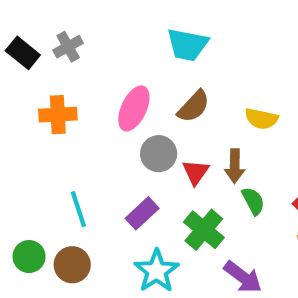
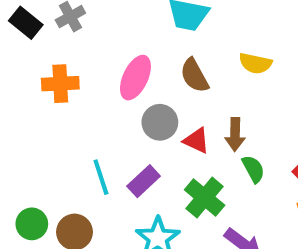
brown semicircle: (194, 106) -> (194, 76), turned 108
yellow semicircle: (261, 119) -> (255, 63), moved
red triangle: (196, 172) -> (196, 141), turned -40
cyan line: (78, 209) -> (101, 177), moved

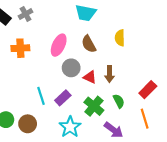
yellow semicircle: (255, 63) -> (120, 38), turned 77
green semicircle: (253, 169) -> (119, 101), moved

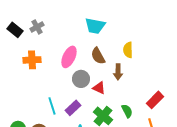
brown arrow: (109, 74) -> (118, 72), moved

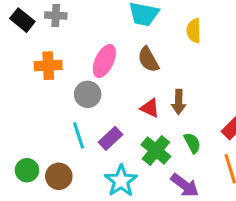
gray cross: (37, 27) -> (56, 15), turned 32
yellow semicircle: (128, 50) -> (194, 31), moved
brown arrow: (118, 72) -> (179, 102), moved
gray circle: (81, 79) -> (88, 94), moved

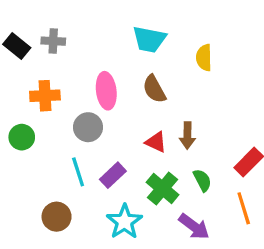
pink ellipse: (104, 61) -> (106, 91), turned -32
green circle: (27, 170) -> (22, 137), moved

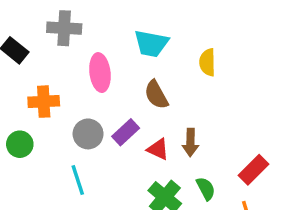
gray cross: (53, 41) -> (64, 28), moved, size x1.4
pink ellipse: (106, 91) -> (100, 73), moved
purple rectangle: (113, 175) -> (126, 132), moved

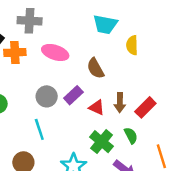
cyan trapezoid: (151, 44) -> (105, 24), moved
pink ellipse: (100, 73) -> (55, 52), turned -65
orange cross: (44, 102) -> (15, 52), moved
red rectangle: (254, 170) -> (145, 107), moved

